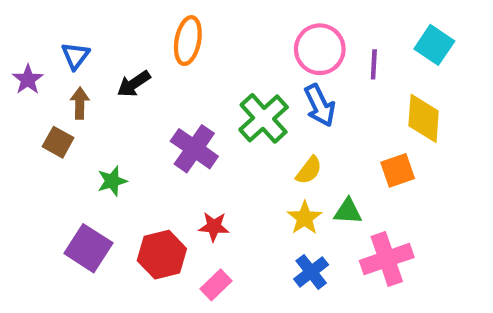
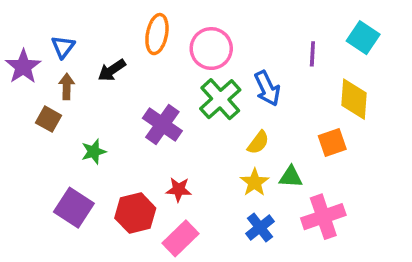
pink circle: (320, 49) -> (211, 49), moved
purple star: (28, 79) -> (23, 67), size x1.4
pink rectangle: (216, 285) -> (180, 238), size x1.4

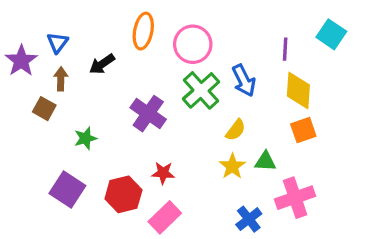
yellow diamond: (354, 99) -> (298, 90), moved
blue cross: (260, 228) -> (249, 219), moved

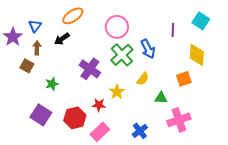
orange ellipse: (143, 31) -> (73, 16), moved, turned 45
yellow diamond: (298, 90) -> (197, 55), moved
yellow star: (232, 166) -> (117, 92), moved
blue cross: (249, 219) -> (140, 131), moved

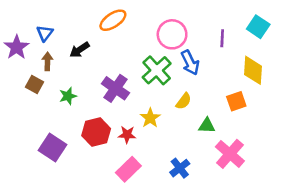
orange ellipse: (73, 16) -> (113, 20), moved
pink circle: (117, 27) -> (172, 34), moved
green star: (52, 84) -> (68, 96), moved
red hexagon: (75, 118) -> (96, 132), moved
pink cross: (179, 120) -> (230, 154), turned -30

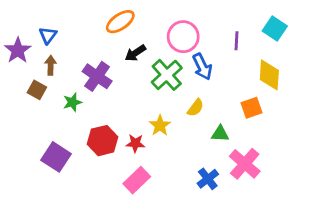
black arrow: (79, 50) -> (135, 53), moved
purple cross: (115, 88) -> (97, 76), moved
blue cross: (180, 168) -> (208, 179), moved

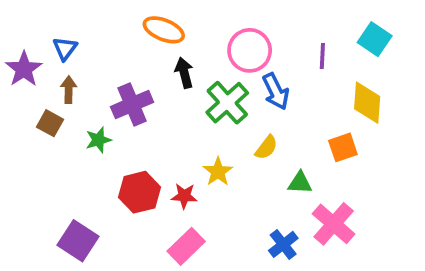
orange ellipse: (120, 22) -> (164, 30), turned 56
black arrow: (135, 53) -> (184, 73), turned 110
purple cross: (97, 76) -> (132, 104), turned 32
purple square: (56, 157) -> (78, 241), moved

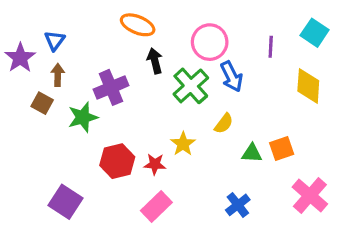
green star: (98, 140) -> (83, 117), size x1.4
orange square: (343, 147) -> (282, 149), moved
pink cross: (334, 224) -> (310, 196), moved

